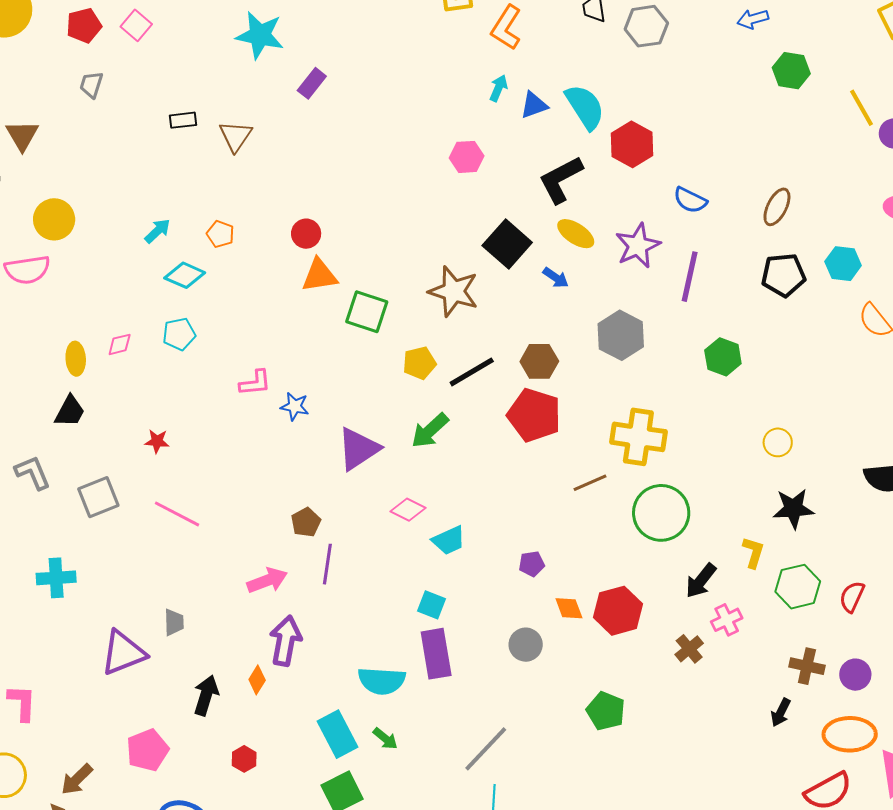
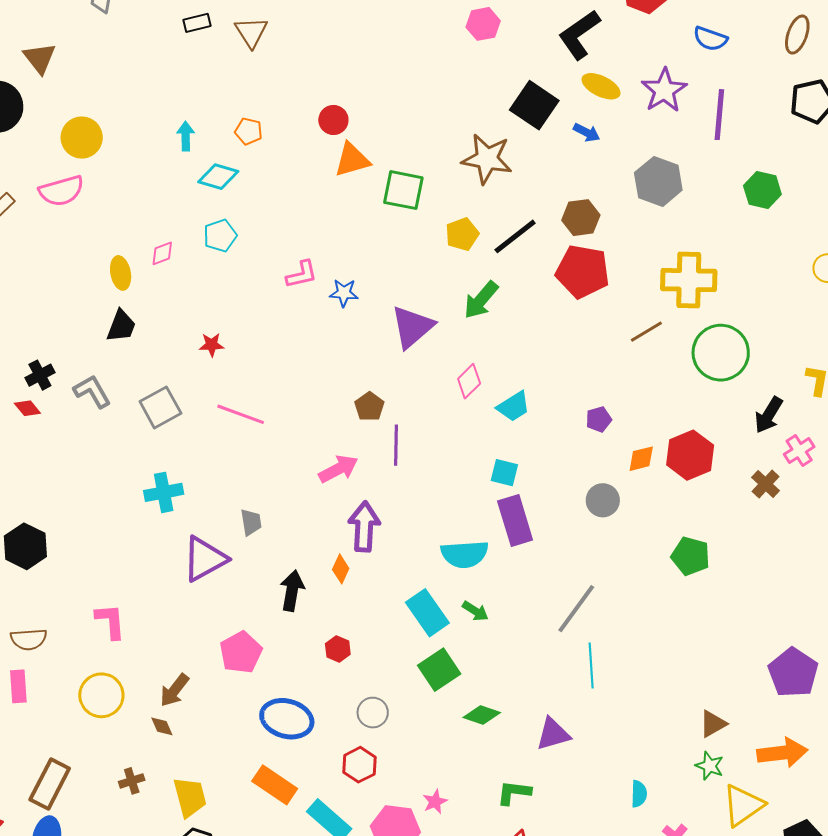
cyan arrow: (157, 231) -> (186, 136), turned -40
pink diamond: (408, 510) -> (469, 381), turned -64
cyan cross: (56, 578) -> (164, 492), moved
orange diamond: (569, 608) -> (641, 459), turned -76

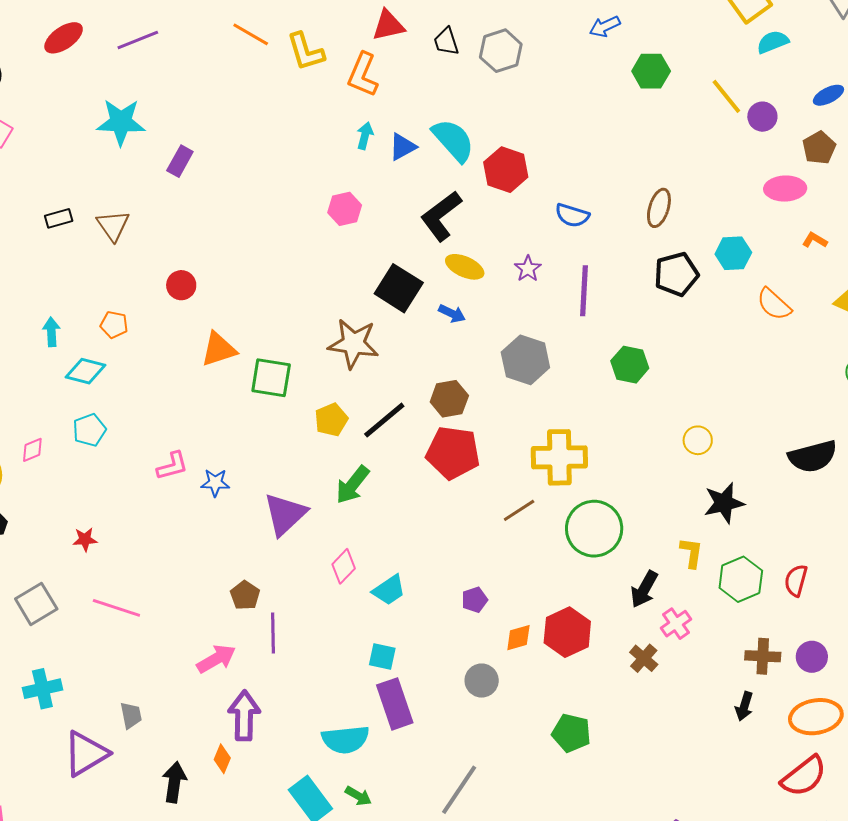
purple star: (664, 90) -> (528, 269), size x0.6
red circle: (333, 120) -> (181, 285), moved

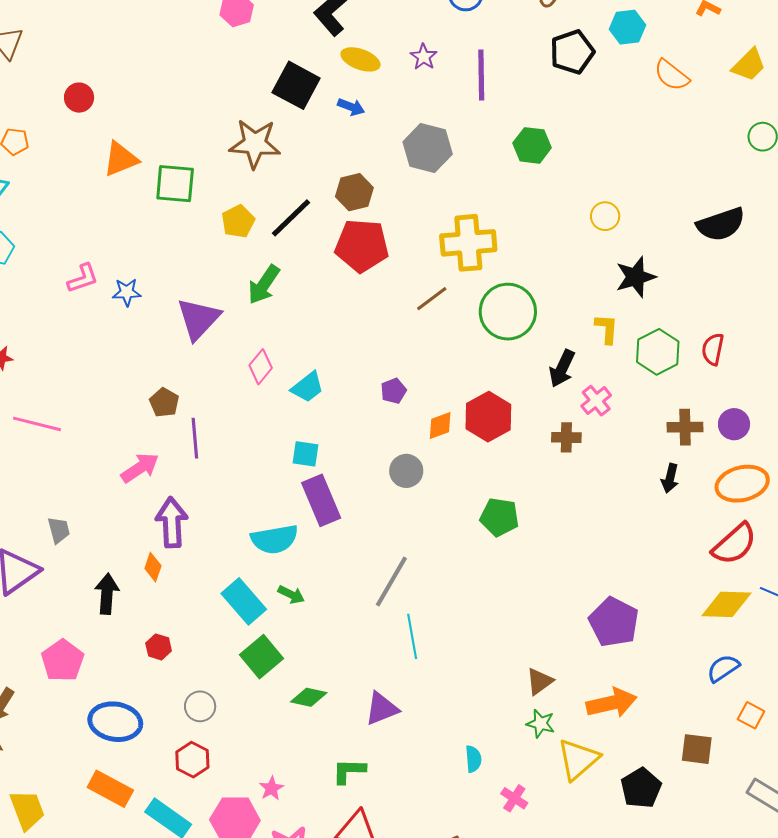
brown cross: (644, 658) -> (566, 437), turned -36

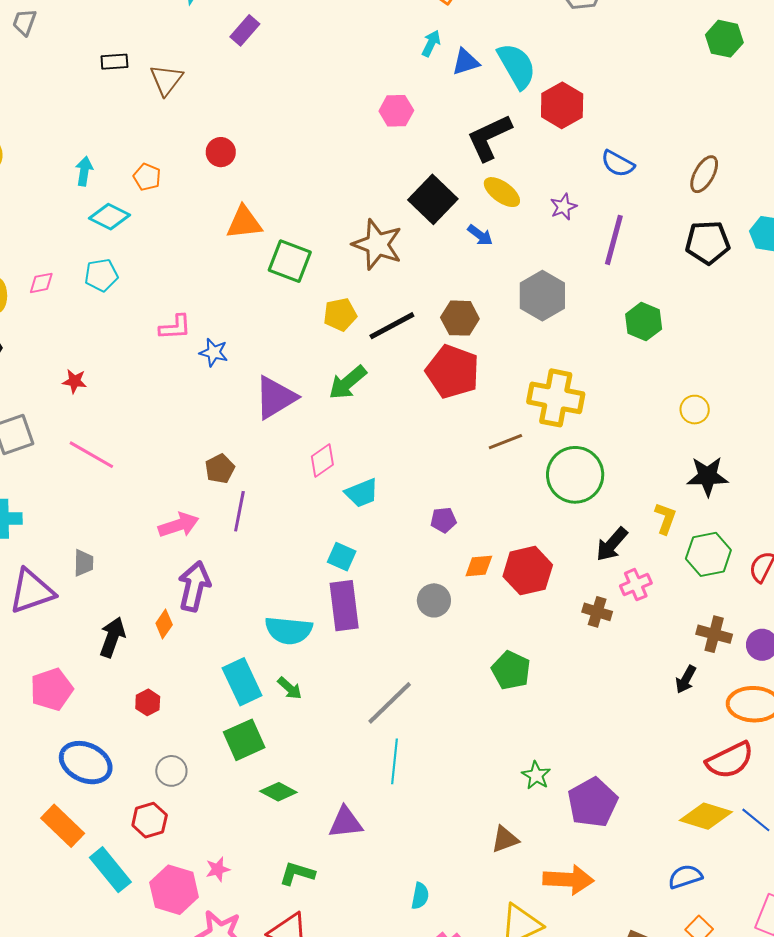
green star: (541, 724) -> (536, 775), moved

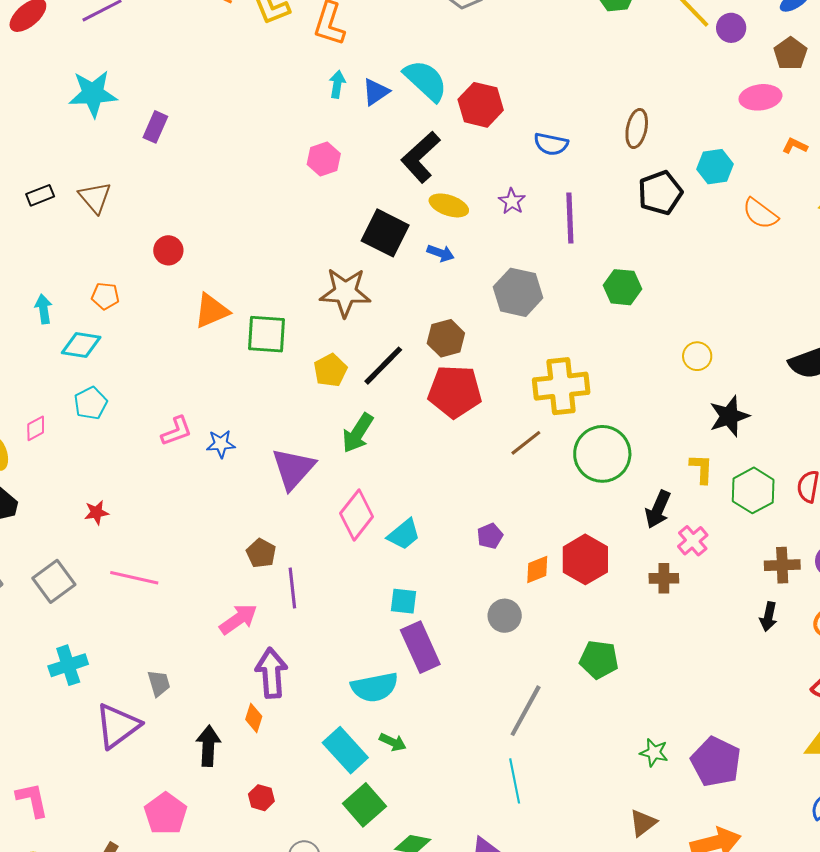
pink diamond: (322, 461) -> (357, 515), size x1.4
gray line: (390, 703) -> (526, 711), moved

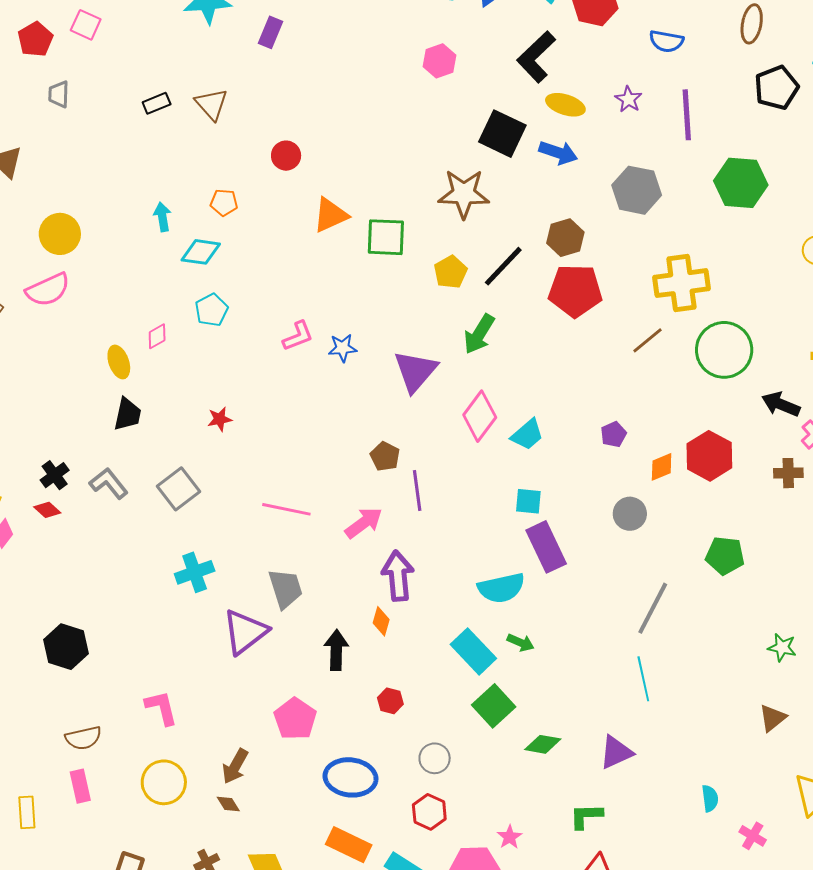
blue arrow: (441, 253) -> (558, 153), size x1.4
green hexagon: (622, 287) -> (741, 183), size x1.4
black arrow: (658, 509) -> (781, 404), turned 90
pink line: (134, 578) -> (286, 509), moved
gray trapezoid: (159, 683) -> (285, 589), size x1.5

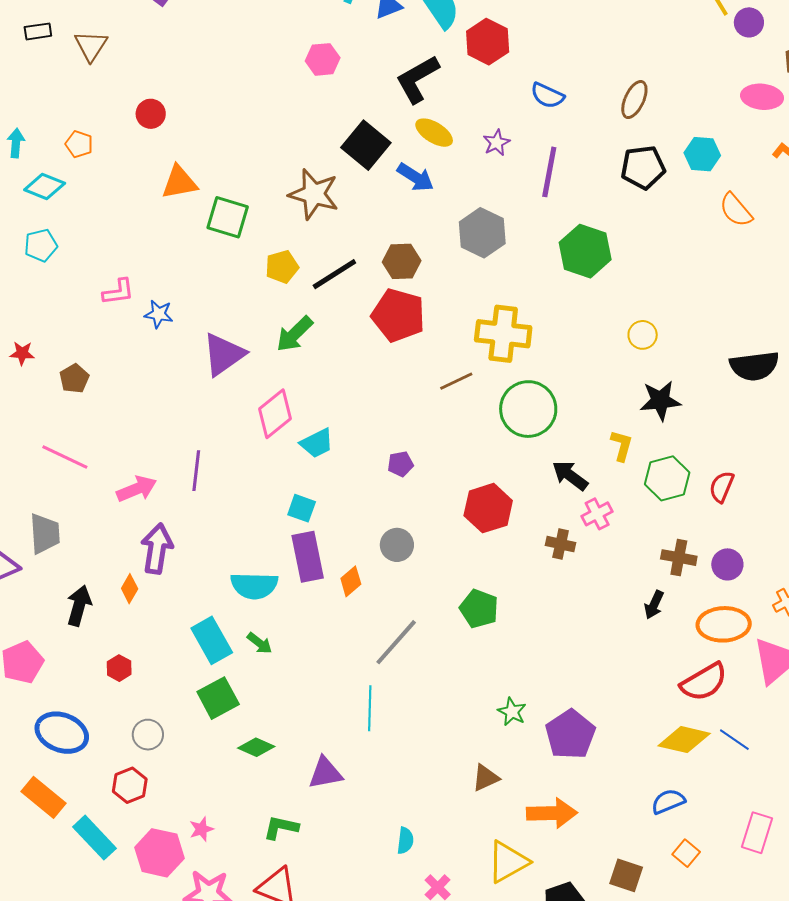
brown pentagon: (385, 456) -> (74, 378), moved
orange diamond: (662, 467) -> (351, 581), moved, turned -32

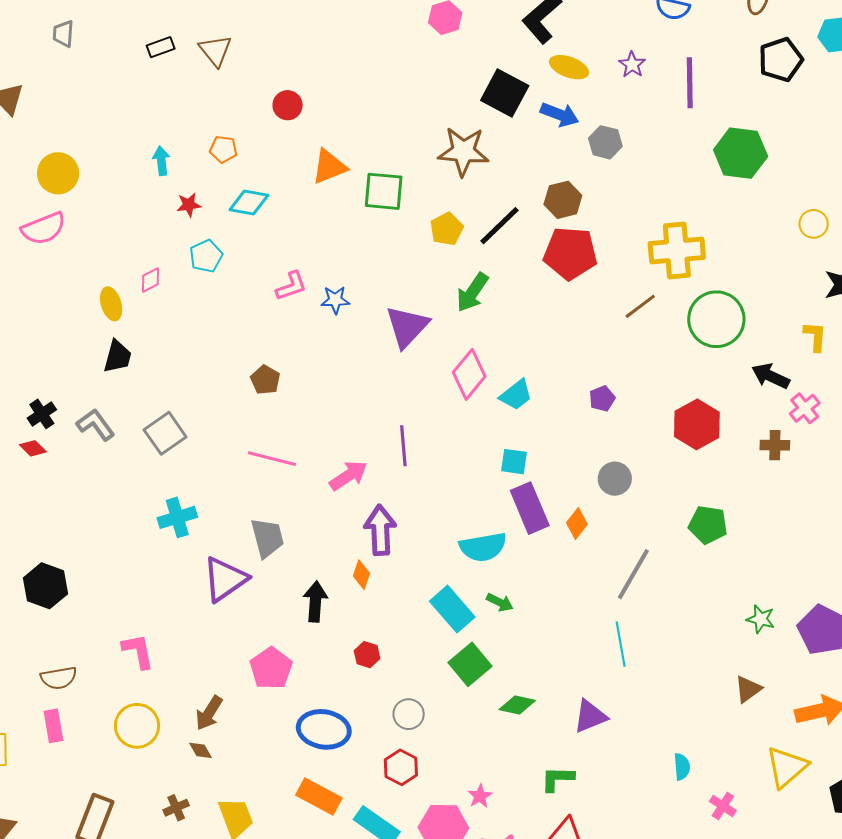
cyan diamond: (45, 186) -> (249, 203), moved
gray hexagon: (482, 233) -> (605, 142), moved, size x0.7
red star: (22, 353) -> (189, 205), moved

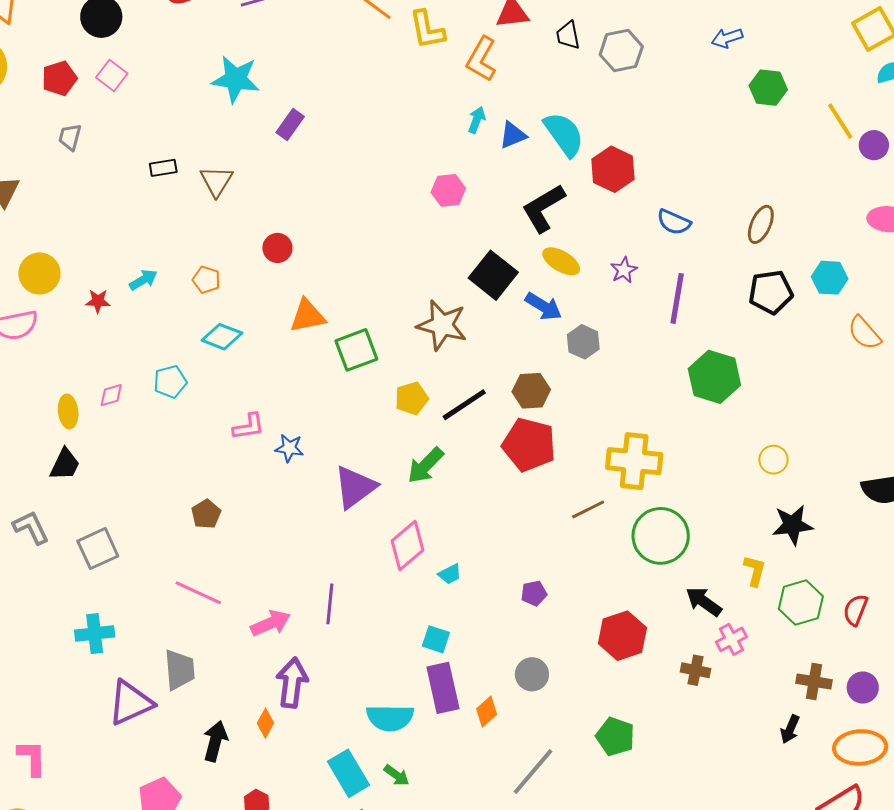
cyan arrow: (161, 161) -> (143, 280), turned 56
green square: (384, 191) -> (356, 350), turned -36
red star: (189, 205) -> (98, 301), moved
cyan trapezoid: (516, 395) -> (450, 574), size x0.7

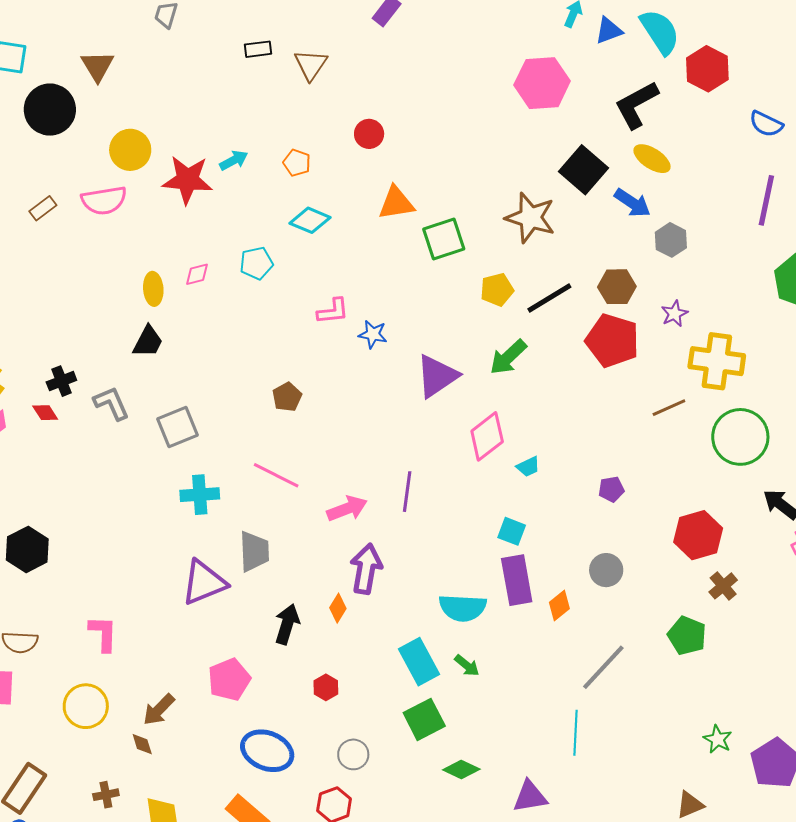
pink hexagon: (448, 190) -> (542, 83), size x1.6
purple star: (624, 270) -> (674, 314), moved
red star: (98, 301) -> (187, 180), size x2.0
cyan cross: (95, 634) -> (200, 495), moved
brown cross: (695, 670) -> (723, 586), moved, turned 36

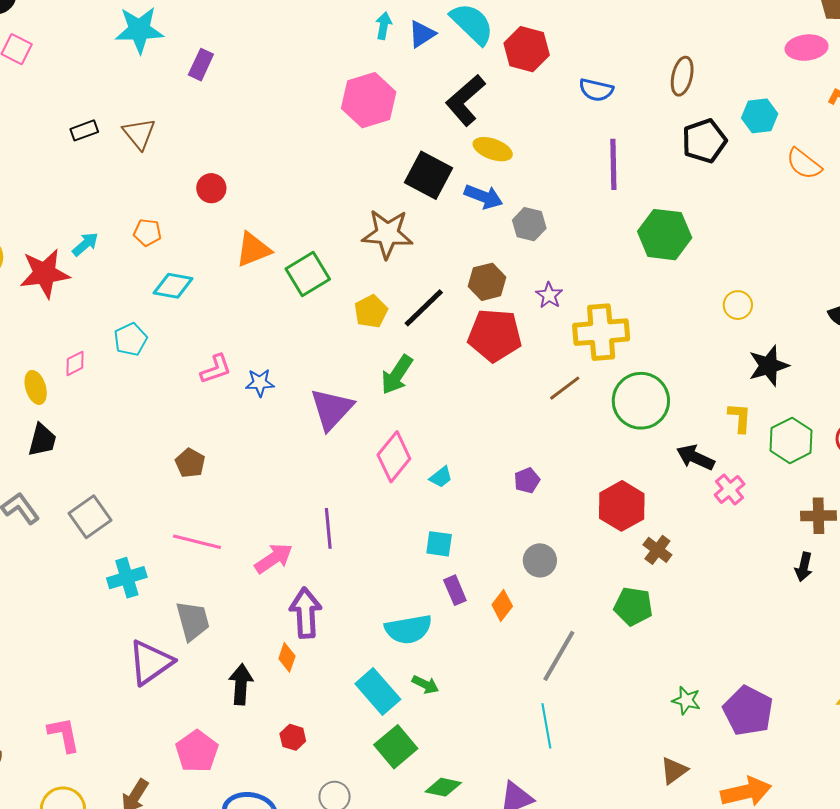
purple rectangle: (517, 580) -> (455, 590), size x0.6

